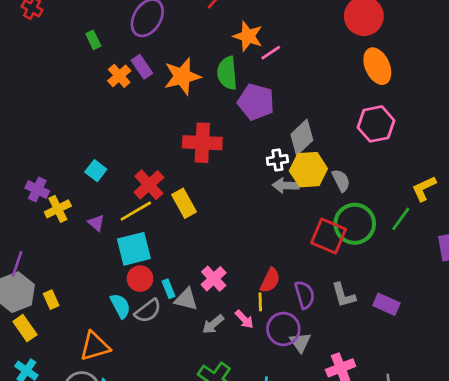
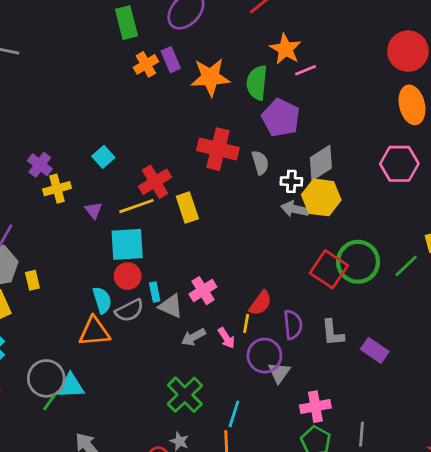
green rectangle: (93, 40) -> (126, 23), size x1.6
gray semicircle: (341, 180) -> (260, 163), moved
orange triangle: (95, 346) -> (94, 332), moved

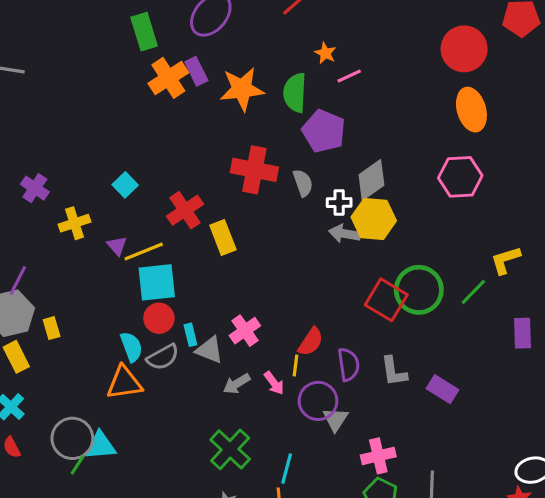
orange star: (285, 49) -> (325, 53), size x0.6
orange cross: (146, 64) -> (168, 78), size x1.4
purple cross: (40, 165) -> (35, 188), moved
yellow line: (136, 206) -> (144, 251), moved

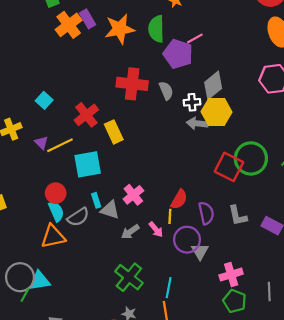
pink line: (349, 76) -> (195, 38), moved
cyan square: (157, 282) -> (88, 164), moved
red circle: (159, 318) -> (56, 193), moved

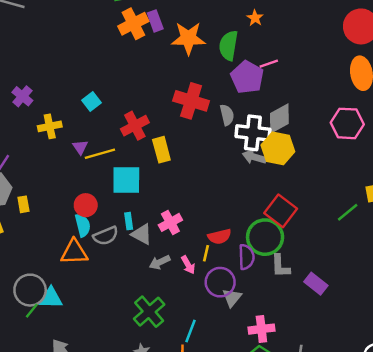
white cross: (192, 102) -> (253, 133), size x1.8
green circle: (251, 158) -> (265, 237), moved
red semicircle: (179, 199) -> (220, 237), turned 36

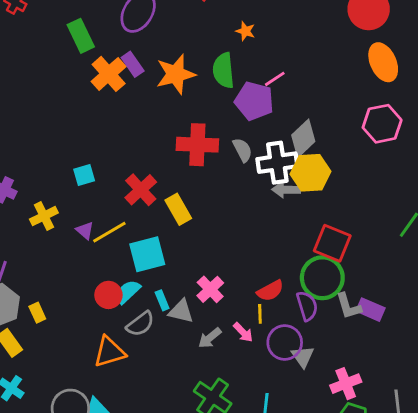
cyan square: (92, 101) -> (84, 175), turned 36
cyan semicircle: (83, 225) -> (128, 292), moved, turned -105
purple rectangle: (316, 284) -> (370, 310), moved

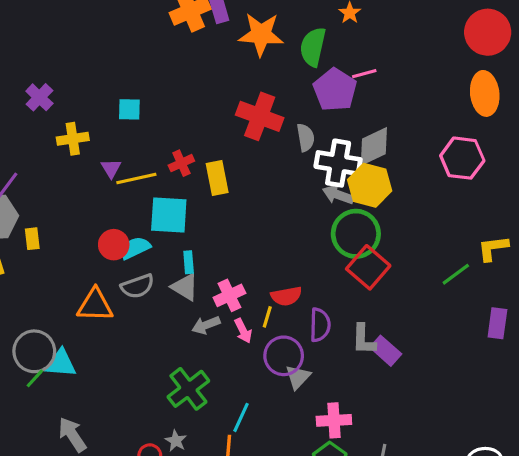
red cross: (141, 190) -> (181, 163), moved, size x0.7
green circle: (322, 278) -> (356, 234), moved
pink cross: (210, 289) -> (229, 295), moved
cyan rectangle: (162, 300) -> (189, 262), moved

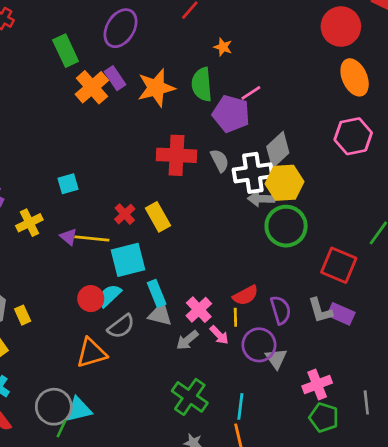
yellow line: (136, 178) -> (92, 238), turned 36
cyan rectangle: (189, 262) -> (157, 293), size x1.4
red square: (368, 267) -> (339, 265), moved

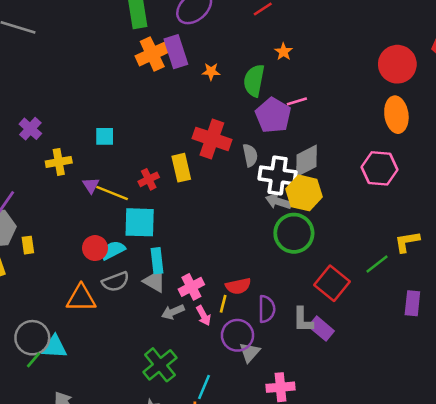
purple rectangle: (115, 78) -> (176, 52), size x1.4
orange star: (156, 88) -> (211, 71), size x0.5
yellow rectangle: (158, 217) -> (181, 168), moved

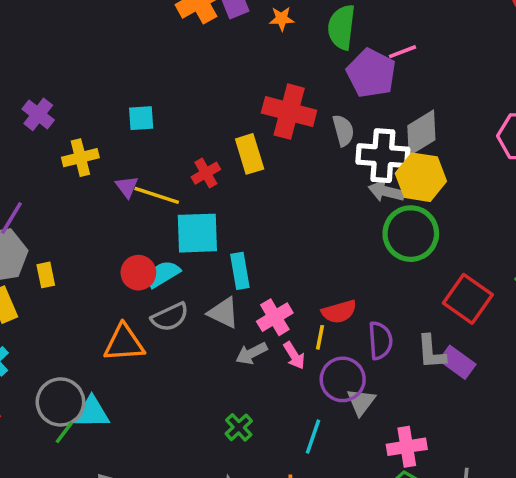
cyan rectangle: (157, 261) -> (240, 271), moved
green cross: (160, 365) -> (239, 427), size x0.6
cyan line: (204, 387) -> (313, 437), moved

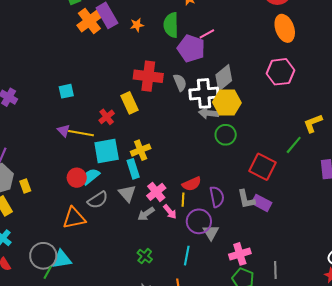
yellow cross: (80, 158) -> (141, 150), moved
green circle: (411, 234) -> (226, 135), size x0.7
gray triangle: (223, 313) -> (127, 193), turned 30

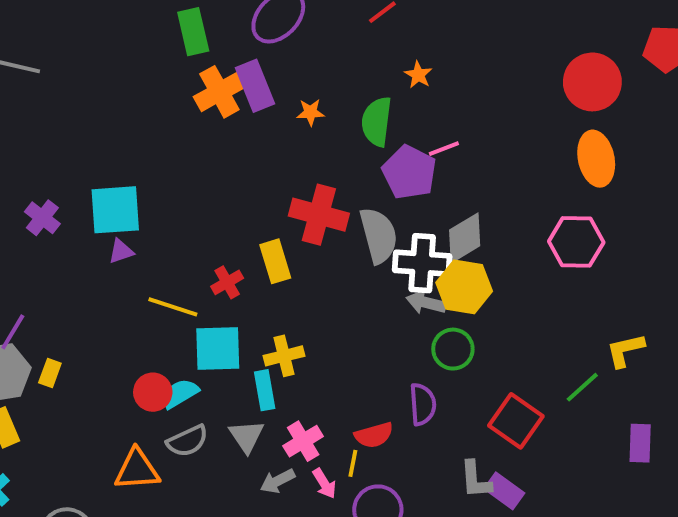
gray semicircle: (180, 82) -> (379, 235), size x1.6
cyan square: (66, 91) -> (115, 210), moved, size x1.8
purple triangle: (64, 131) -> (121, 251), moved, turned 48
yellow rectangle: (25, 186) -> (50, 373), moved, turned 32
purple semicircle: (217, 197) -> (423, 404), moved

